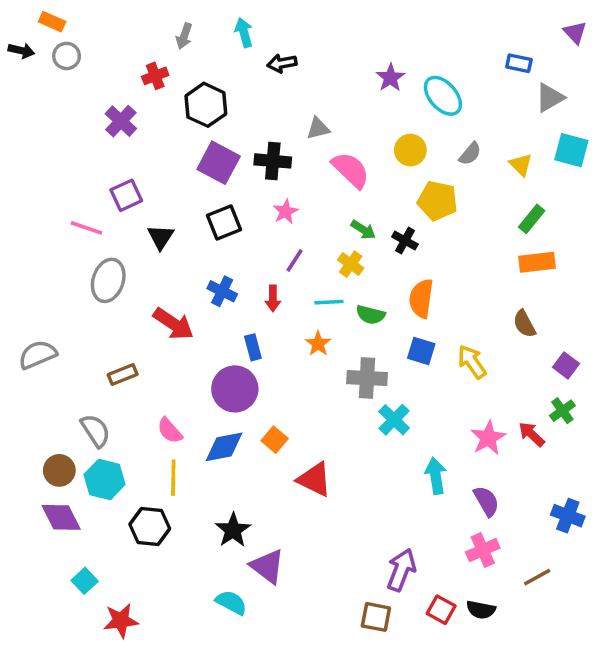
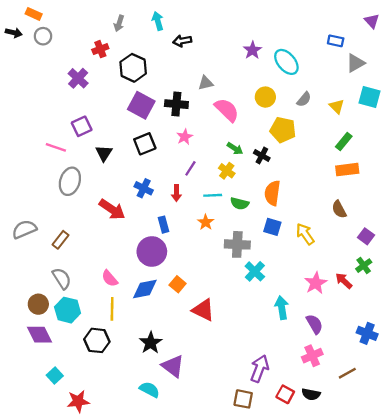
brown rectangle: (123, 374) -> (61, 240), moved, turned -30

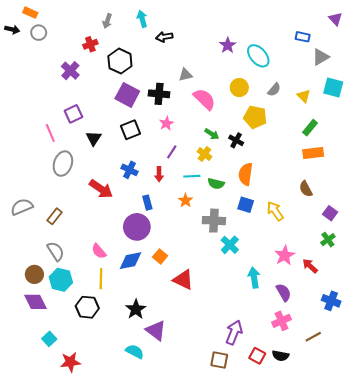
pink line: (56, 147) -> (50, 133), turned 48
red arrow: (344, 281) -> (310, 266), moved

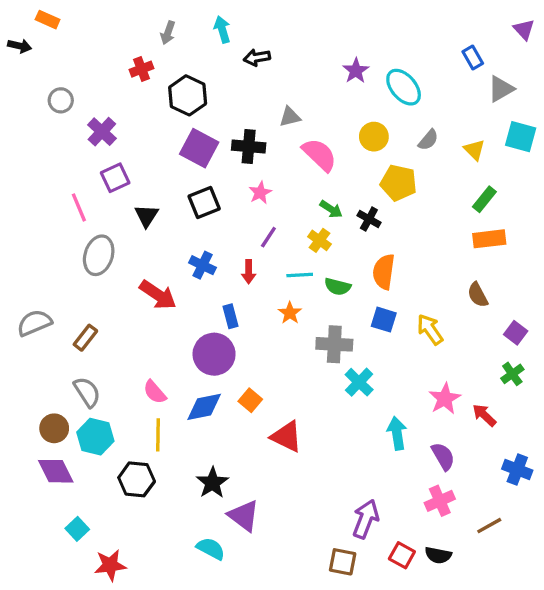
gray circle: (39, 33) -> (61, 100), moved
blue rectangle: (303, 37) -> (473, 57), turned 48
purple cross: (70, 71) -> (102, 132), moved

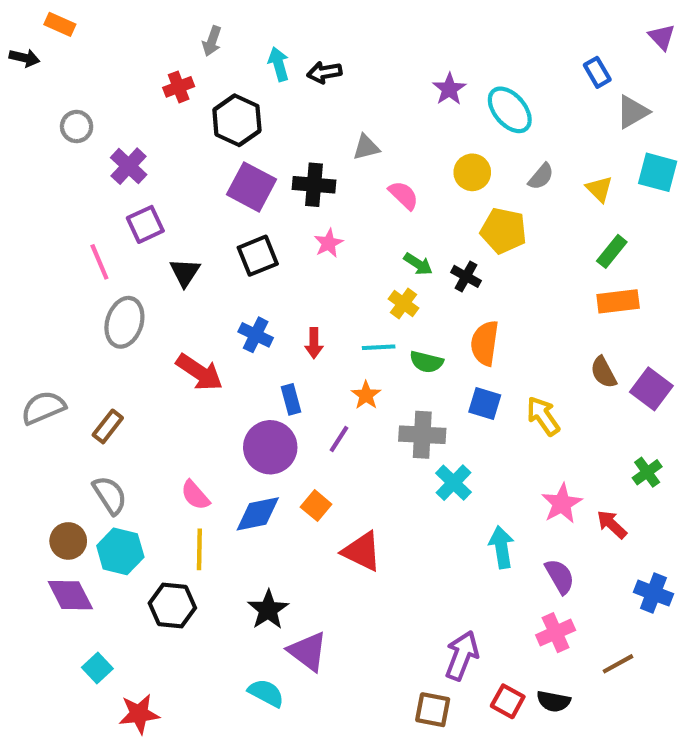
cyan arrow: (222, 29) -> (279, 64), moved
pink semicircle: (319, 155) -> (404, 195), size x0.7
purple line: (268, 237) -> (339, 439), moved
purple square: (516, 333) -> (651, 389), moved, size x1.4

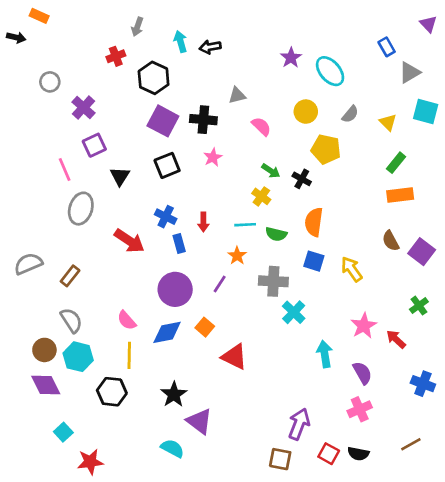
blue rectangle: (291, 399) -> (179, 244), moved
brown line: (618, 664) -> (411, 444), moved

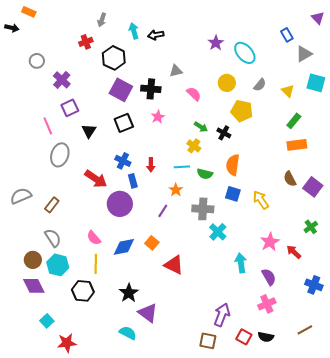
purple circle: (175, 289) -> (120, 204), moved

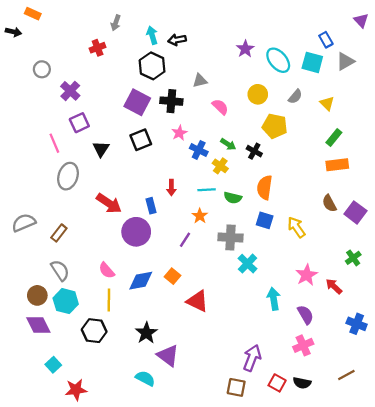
black hexagon: (114, 58) -> (152, 66), moved
cyan square: (316, 83) -> (312, 62), moved
blue cross: (123, 161) -> (199, 150), moved

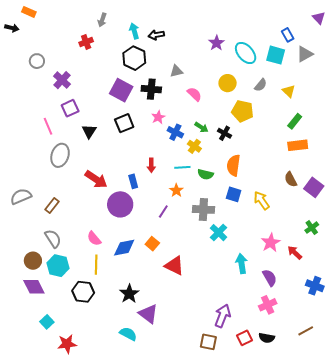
red square: (277, 383) -> (245, 338), turned 35

